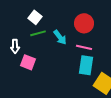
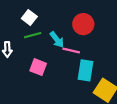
pink line: (84, 47) -> (71, 51), moved
pink square: (28, 62) -> (38, 67), moved

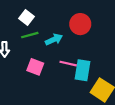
cyan arrow: (57, 40) -> (54, 39), turned -77
pink line: (71, 51) -> (68, 64), moved

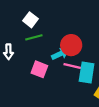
red circle: (80, 24) -> (71, 45), moved
cyan arrow: (54, 39) -> (60, 54), moved

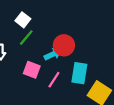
green line: (34, 37) -> (26, 38), turned -35
pink line: (72, 66) -> (54, 80), moved, turned -70

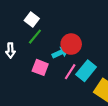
cyan rectangle: (79, 73) -> (86, 71), turned 30
pink line: (54, 80) -> (70, 72), moved

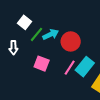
white square: (32, 20) -> (24, 22), moved
cyan arrow: (60, 53) -> (51, 34), moved

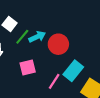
pink square: (42, 64) -> (28, 68), turned -35
pink line: (70, 68) -> (54, 81), moved

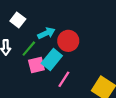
green line: (22, 37) -> (29, 49), moved
cyan rectangle: (73, 71) -> (52, 60), moved

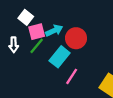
pink square: (36, 65) -> (37, 32), moved

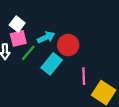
pink square: (37, 32) -> (18, 38), moved
pink line: (72, 76) -> (84, 76), moved, turned -35

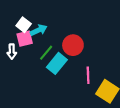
cyan arrow: (46, 37) -> (39, 30), moved
green line: (28, 53) -> (46, 53), moved

